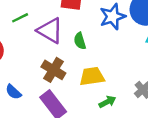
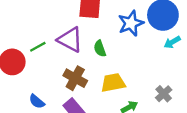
green line: (20, 18) -> (38, 47), moved

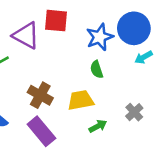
purple triangle: (70, 40) -> (26, 35), moved
green semicircle: (100, 49) -> (97, 69), moved

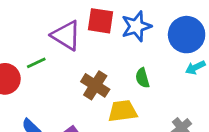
blue star: (100, 37) -> (136, 26), moved
brown cross: (40, 95) -> (95, 85), moved

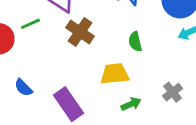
brown cross: (95, 85) -> (80, 32), moved

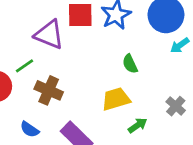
brown cross: (80, 32) -> (49, 90), moved

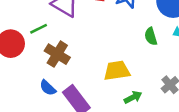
green semicircle: (130, 64) -> (151, 36), moved
blue semicircle: (30, 129) -> (48, 88), moved

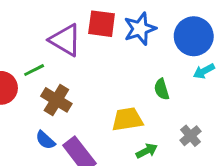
green semicircle: (151, 36) -> (162, 89), moved

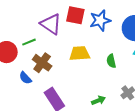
yellow trapezoid: (127, 119) -> (80, 53), moved
blue semicircle: (45, 140) -> (25, 78), moved

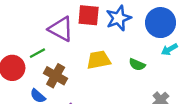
green semicircle: (111, 61) -> (137, 65), turned -48

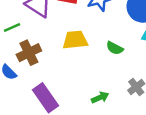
brown cross: (56, 76) -> (29, 53), turned 30

